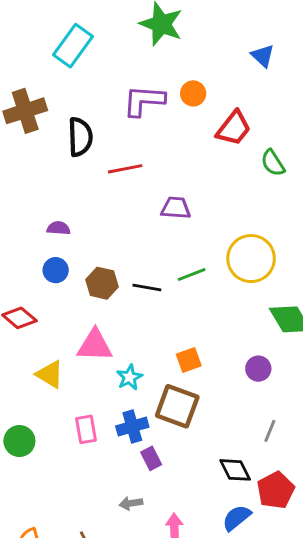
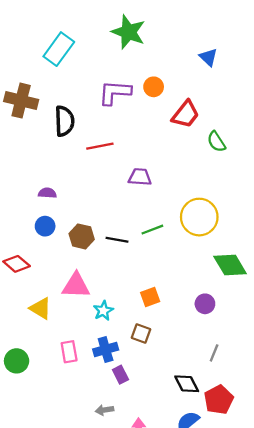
brown cross: (25, 111) -> (21, 101), turned 32
brown square: (177, 406) -> (141, 333), size x0.6

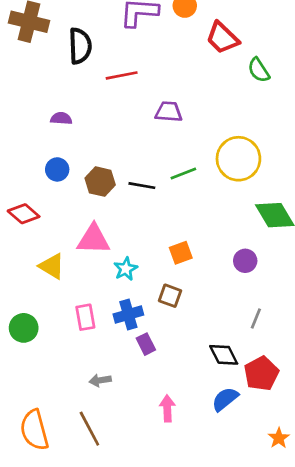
red trapezoid: (186, 114) -> (222, 38), turned 96
purple semicircle: (47, 193) -> (61, 118), moved
gray arrow: (104, 410) -> (100, 380), moved

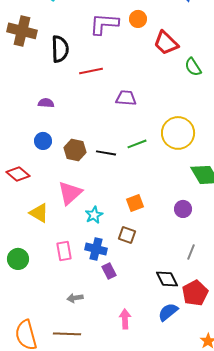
pink triangle: (93, 239) -> (70, 193), turned -44
blue cross: (128, 315) -> (96, 249), turned 30
brown line: (89, 429) -> (67, 334), turned -60

